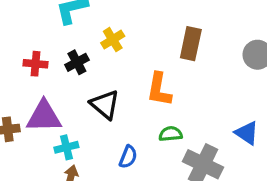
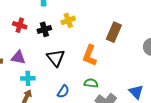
purple triangle: (44, 117) -> (18, 57), size x0.7

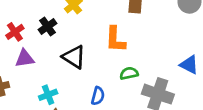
red cross: (20, 25) -> (15, 32), turned -32
purple triangle: (18, 57) -> (25, 58), moved

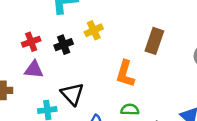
black triangle: (74, 57) -> (72, 94), moved

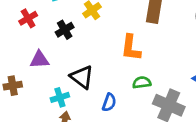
red cross: (31, 42) -> (28, 18), moved

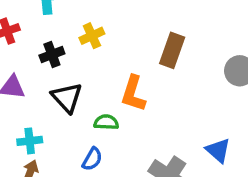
black triangle: (82, 77) -> (67, 98), moved
green semicircle: (142, 82) -> (106, 122), moved

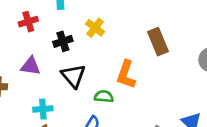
yellow cross: (92, 36) -> (95, 28), turned -30
brown rectangle: (172, 50) -> (158, 42), turned -44

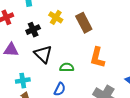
brown rectangle: (158, 42) -> (84, 23), moved
orange L-shape: (126, 75) -> (97, 58), moved

